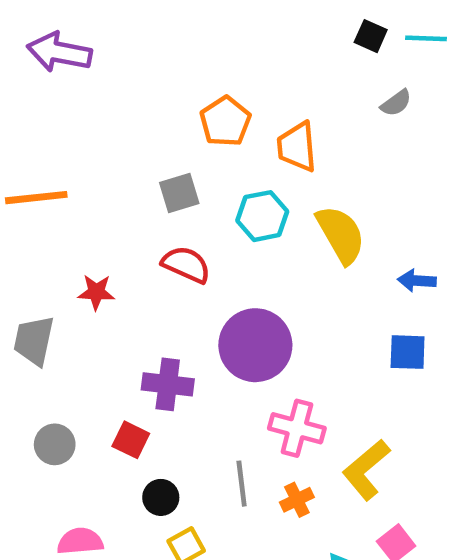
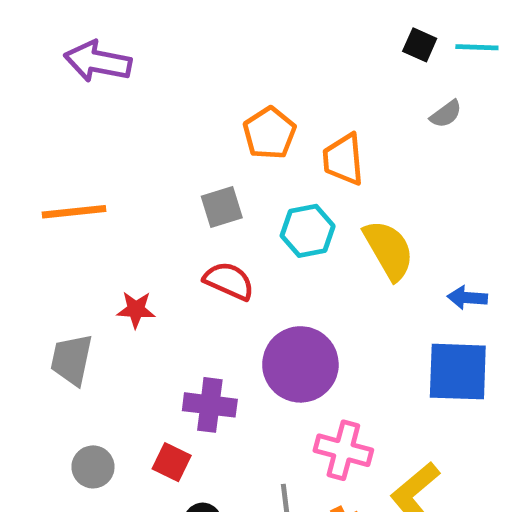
blue square: (408, 352) -> (458, 372), size x1.6

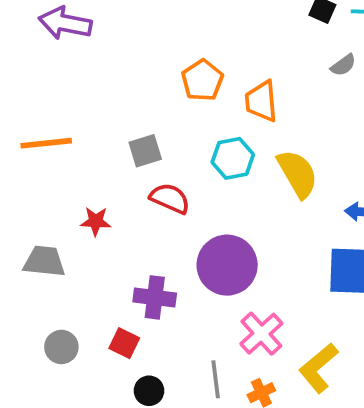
gray square: (222, 207) -> (145, 151), moved
gray trapezoid: (72, 360) -> (44, 261), turned 84
pink cross: (343, 450) -> (261, 334), turned 33

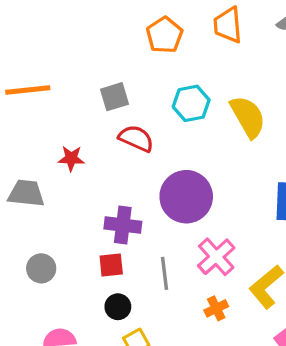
orange trapezoid: (261, 101) -> (228, 25), moved
red square: (124, 343) -> (111, 265), moved, turned -32
gray line: (216, 379) -> (165, 273), moved

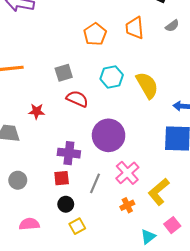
gray line: (165, 273) -> (95, 183), turned 30

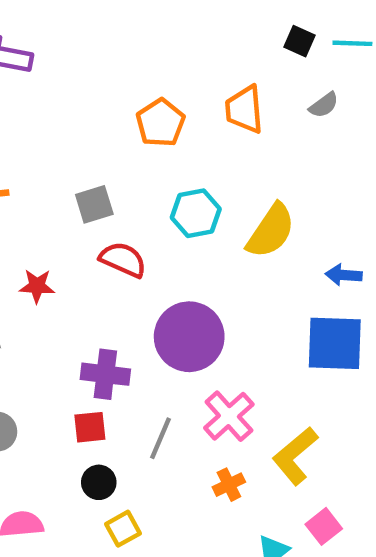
yellow semicircle: (147, 85) -> (271, 231), turned 64

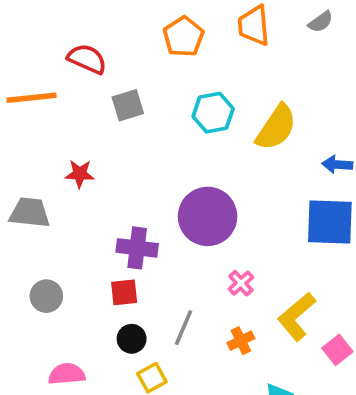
red semicircle: (123, 260) -> (87, 59), moved
pink cross: (229, 416) -> (241, 283), size x0.6
gray line: (161, 438) -> (183, 328), moved
pink square: (324, 526) -> (337, 350), moved

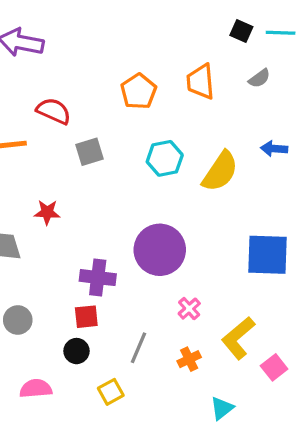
blue arrow: (337, 165) -> (274, 149), moved
black circle: (132, 339) -> (76, 351), moved

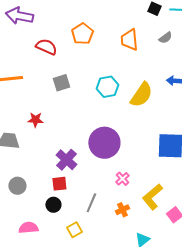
orange pentagon: (139, 91) -> (82, 34), moved
red semicircle: (54, 111) -> (46, 47), moved
purple cross: (98, 278) -> (66, 160), turned 35

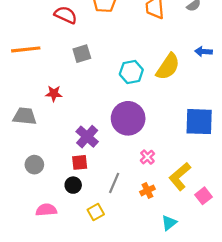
cyan hexagon: (107, 87) -> (131, 72), moved

